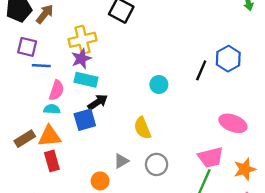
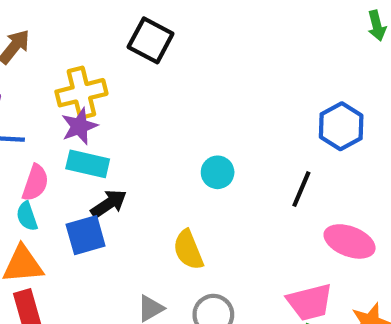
black line: (201, 70) -> (301, 189), moved
cyan semicircle: (52, 109) -> (27, 216), turned -112

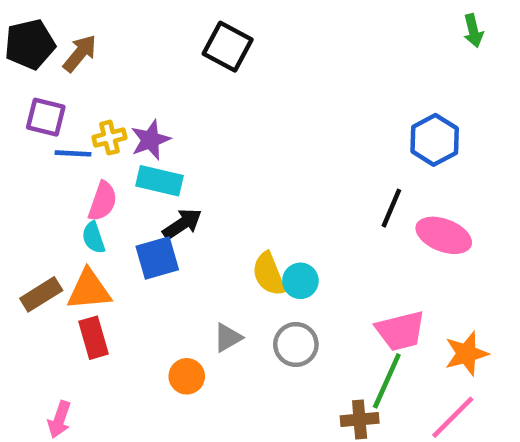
yellow cross: (81, 93) -> (109, 138), moved, size x0.6
cyan circle: (218, 172) -> (300, 281), moved
pink ellipse: (350, 241) -> (444, 235), moved

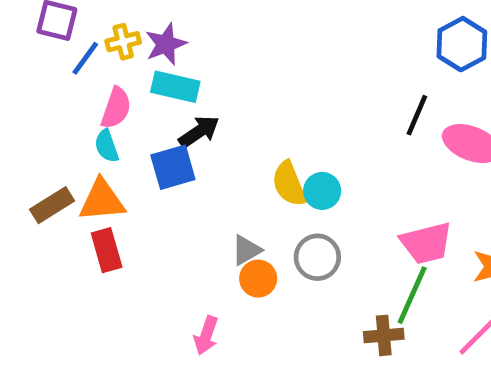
blue line: (73, 153) -> (85, 58), turned -57
orange circle: (187, 376) -> (258, 279), moved
pink arrow: (59, 420) -> (206, 335), moved

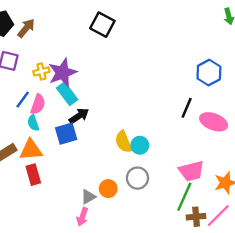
purple star: (166, 44) -> (63, 73), size x1.4
blue line: (85, 58) -> (23, 100), moved
cyan rectangle: (175, 87) -> (67, 94), turned 40
gray triangle: (246, 250) -> (88, 197), moved
brown cross: (384, 335) -> (196, 217), moved

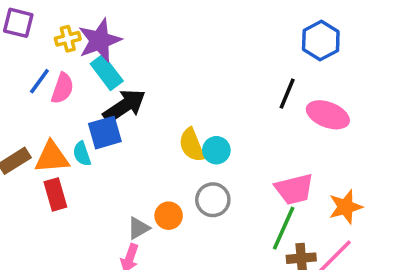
black arrow: (79, 116) -> (124, 106), size x1.4
cyan semicircle: (33, 123) -> (82, 154), moved

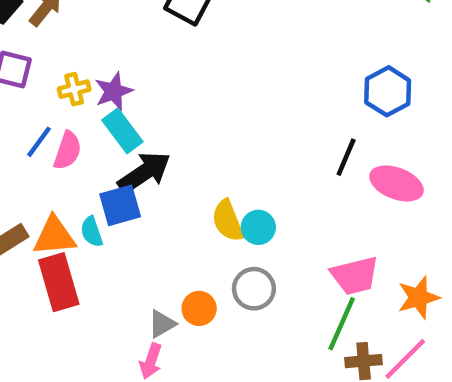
purple star: (100, 41) -> (114, 91), size x0.7
red rectangle: (55, 194) -> (59, 282), size x1.4

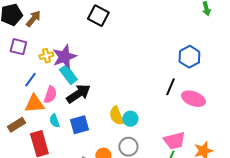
purple star: (114, 91) -> (64, 57), size x1.4
pink semicircle: (68, 151) -> (50, 95), moved
blue square: (120, 205) -> (79, 125), moved
orange triangle: (54, 236) -> (34, 104), moved

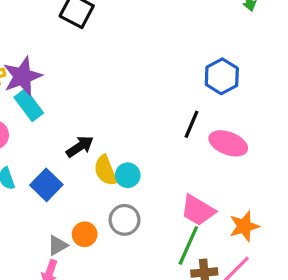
black arrow: (78, 94) -> (80, 147), moved, size x0.7
blue square: (79, 125) -> (46, 185), turned -30
pink trapezoid: (174, 141) -> (198, 210), turned 45

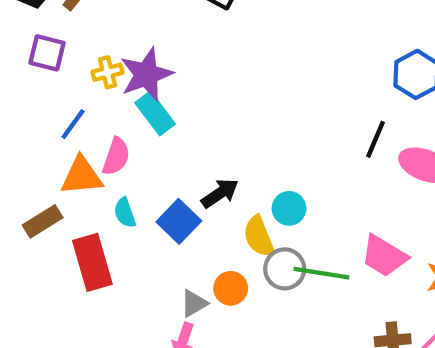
black arrow: (80, 147) -> (220, 193), moved
yellow semicircle: (105, 170) -> (259, 236), moved
green line: (188, 245) -> (321, 273), moved, turned 75

